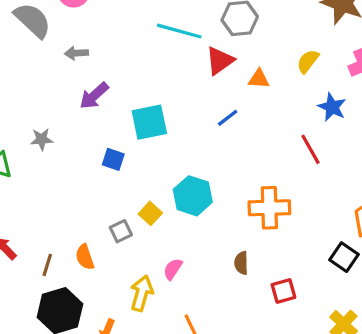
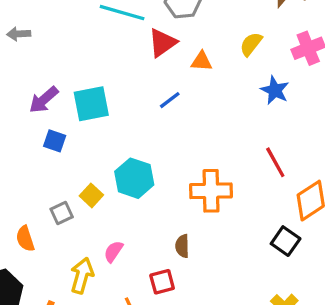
purple arrow: (94, 96) -> (44, 100), moved
red line: (311, 149) -> (275, 162), moved
red square: (283, 291) -> (162, 282), moved

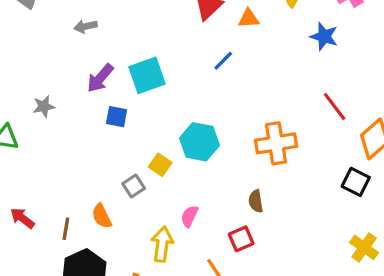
gray arrow: (19, 34) -> (85, 26), moved

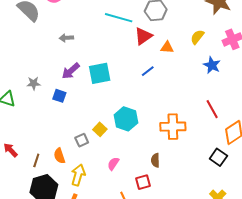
blue square: (117, 117) -> (59, 96), moved
yellow arrow: (162, 244) -> (78, 175), moved

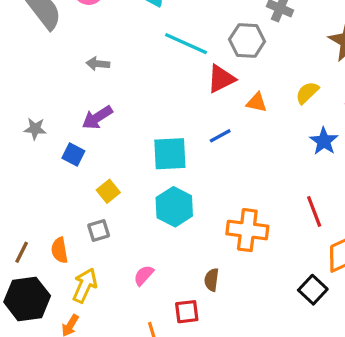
cyan square: (100, 73) -> (170, 154), moved
yellow square: (100, 129) -> (108, 191), moved

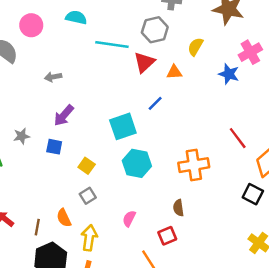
yellow semicircle: (307, 93) -> (195, 47), moved
blue star: (324, 141) -> (229, 74), moved

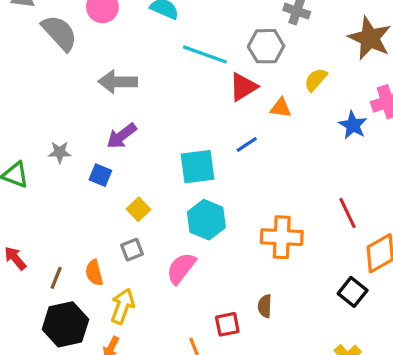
gray arrow: (53, 77) -> (118, 82), size x1.6
brown semicircle: (178, 208) -> (265, 306), moved
pink semicircle: (129, 219) -> (181, 268), moved, size x1.5

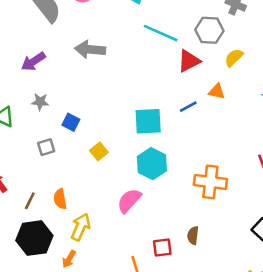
yellow semicircle: (316, 80) -> (234, 58), moved
orange triangle: (281, 108) -> (217, 91), moved
purple arrow: (122, 136) -> (33, 61), moved
gray square: (132, 250) -> (46, 147), moved

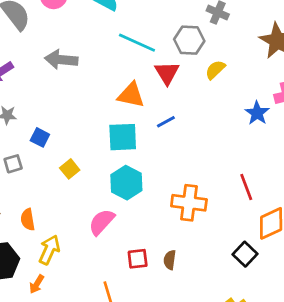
red triangle: (189, 61) -> (167, 73), turned -35
orange triangle: (217, 91) -> (131, 95), moved, size x1.5
red square: (162, 248) -> (138, 259), moved

